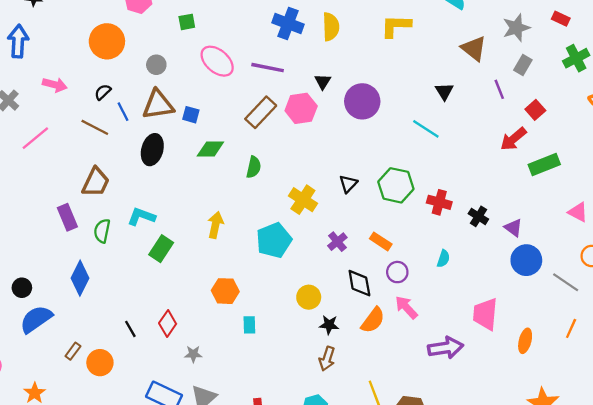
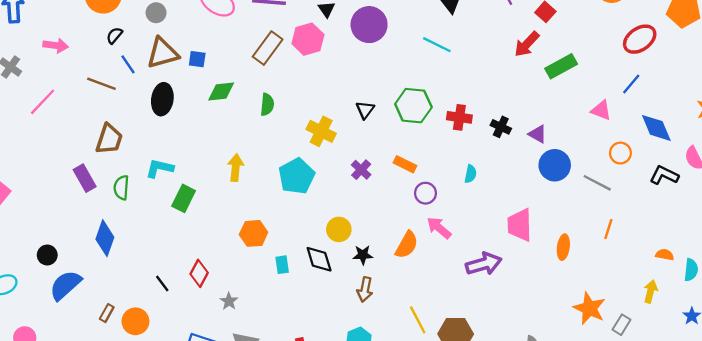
black semicircle: (103, 92) -> (114, 35), moved
black diamond: (359, 283) -> (319, 259), moved
gray star: (193, 354) -> (229, 301), turned -30

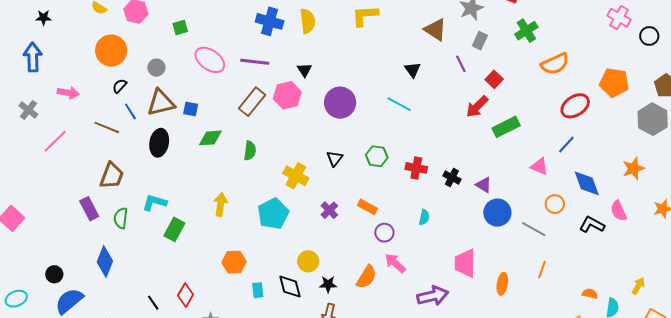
purple circle: (369, 25) -> (340, 103), moved
green hexagon: (413, 106) -> (377, 156), size x0.7

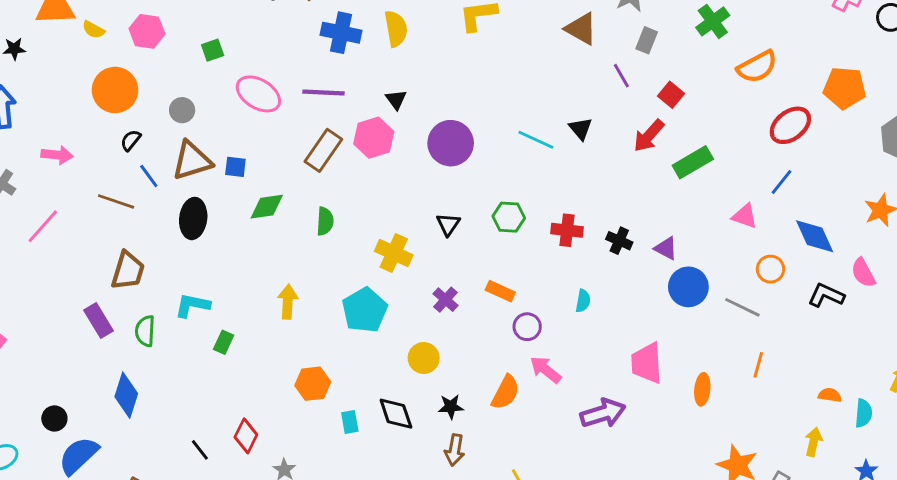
black triangle: (413, 70) -> (581, 129), moved
green rectangle: (174, 229) -> (224, 342), size x0.7
yellow circle: (308, 261) -> (424, 358), moved

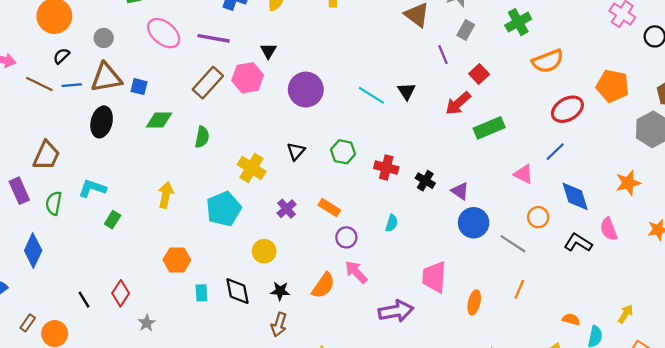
blue line: (149, 176) -> (72, 85), turned -66
brown line: (116, 201) -> (39, 84), moved

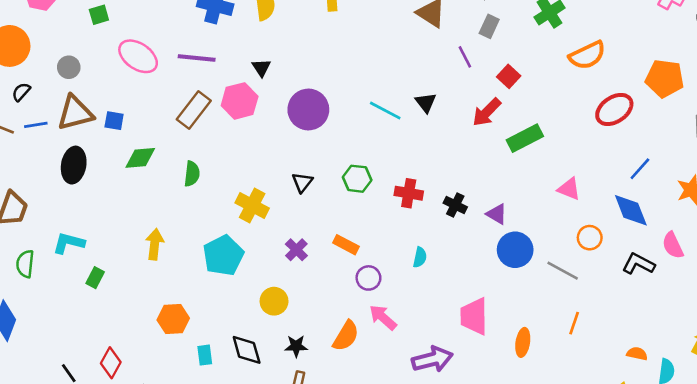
blue line: (555, 152) -> (640, 169), moved

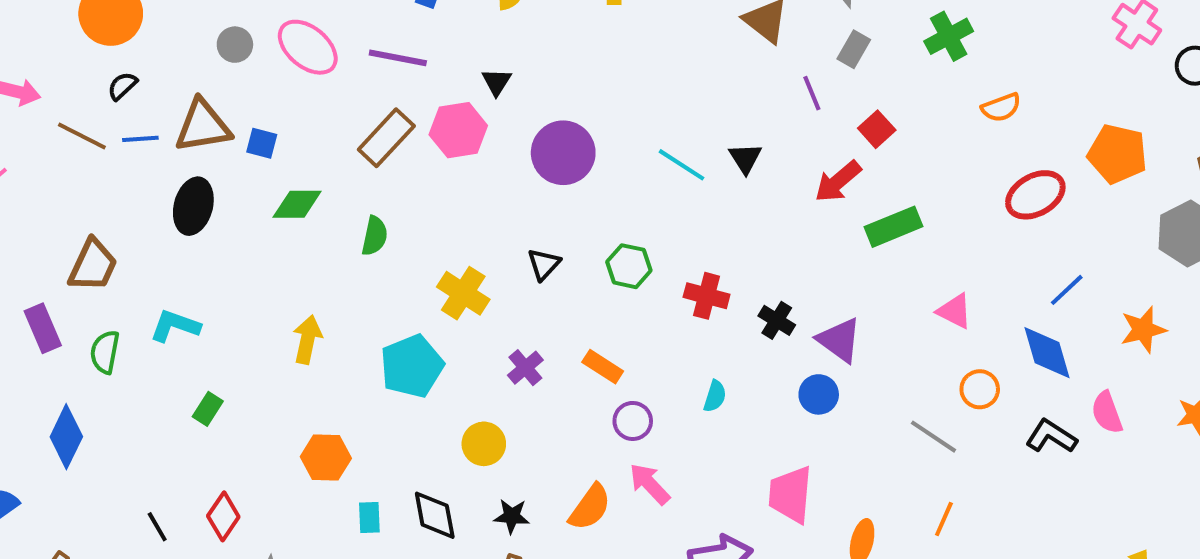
orange semicircle: (587, 55) -> (1001, 108), size x0.7
gray circle: (69, 67) -> (235, 45), moved
purple triangle: (497, 214) -> (839, 340), size x1.4
blue circle: (515, 250) -> (819, 394), moved, size x0.7
green rectangle: (95, 278) -> (208, 409), moved

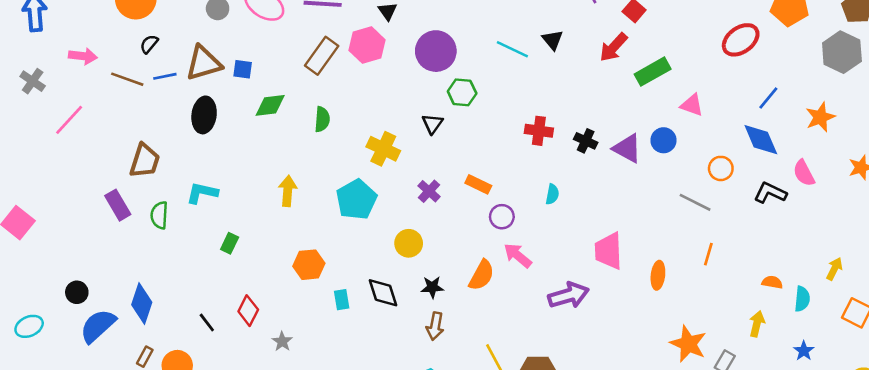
green hexagon: (629, 266) -> (462, 92), moved
pink triangle: (955, 311) -> (692, 105), moved
blue circle: (819, 394) -> (663, 140), moved
blue diamond: (66, 437) -> (142, 304), moved

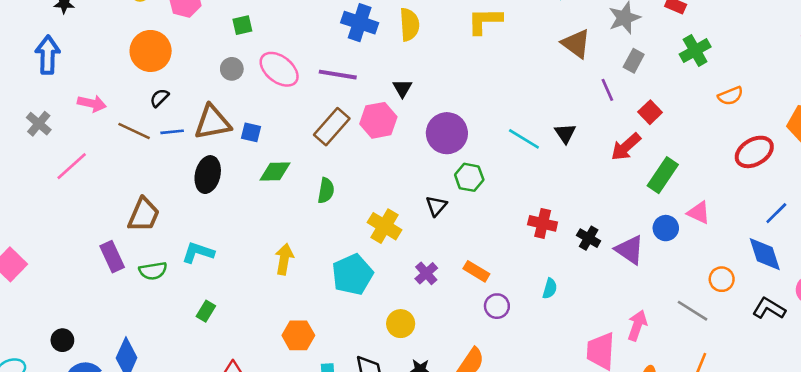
green rectangle: (653, 72) -> (663, 175), turned -32
blue circle: (663, 140) -> (666, 228), moved
green semicircle: (159, 215) -> (153, 271), turned -108
green rectangle: (230, 243) -> (206, 311), moved
pink arrow: (518, 255) -> (637, 325), moved, turned 64

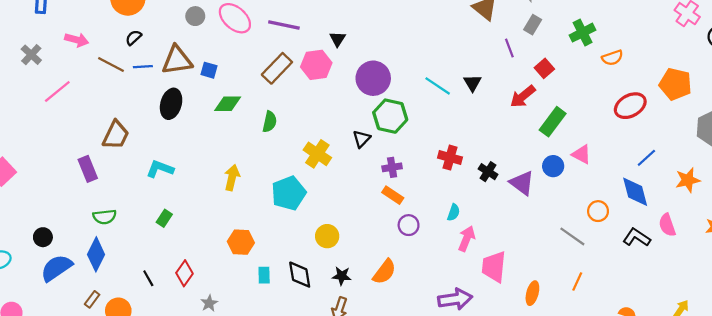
green cross: (695, 51) -> (583, 33), moved
green hexagon: (469, 177) -> (390, 116), size x1.4
green semicircle: (153, 271) -> (105, 217), moved
purple cross: (426, 273) -> (392, 167), moved, turned 30
pink arrow: (637, 325) -> (467, 239), moved

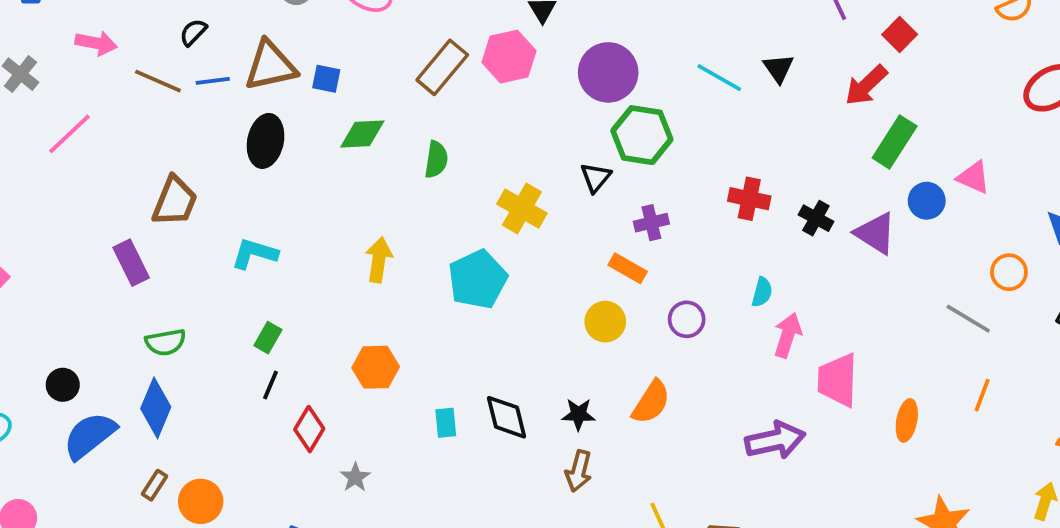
green rectangle: (553, 122) -> (895, 142), moved
orange rectangle: (393, 195) -> (628, 268), moved
yellow circle: (327, 236) -> (605, 322), moved
orange hexagon: (241, 242) -> (376, 367), moved
black line: (148, 278) -> (271, 385), moved, turned 56

